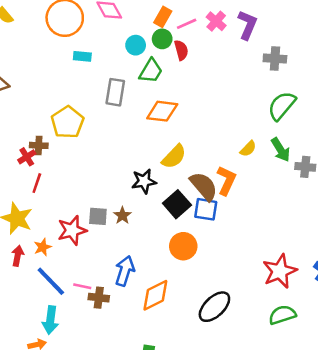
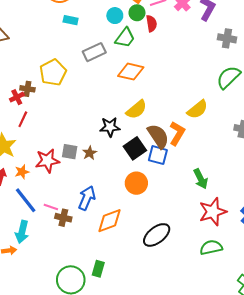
gray rectangle: (115, 92) -> (94, 52), turned 50
yellow semicircle: (248, 149) -> (197, 109), size x1.5
green arrow: (281, 150) -> (201, 179), moved

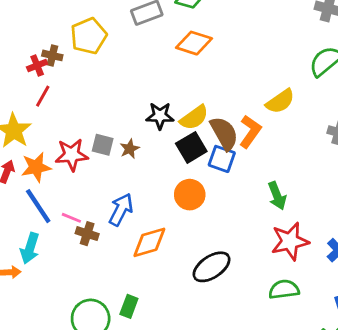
yellow semicircle: (136, 110) -> (194, 118), moved
orange star: (22, 172) -> (36, 167), size x1.5

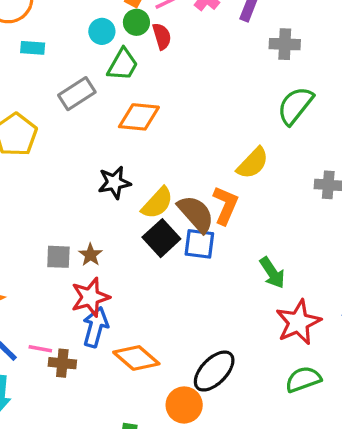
black star: (160, 116) -> (114, 183), moved
red star: (72, 155) -> (90, 297), moved
orange circle: (190, 195) -> (184, 405), moved
orange diamond: (149, 242) -> (136, 358), turned 69

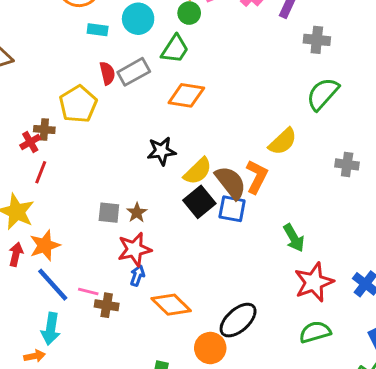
cyan circle: (102, 31) -> (138, 19), moved, size x1.4
red semicircle: (162, 36) -> (107, 73), moved
blue arrow: (95, 327) -> (137, 276), size x0.6

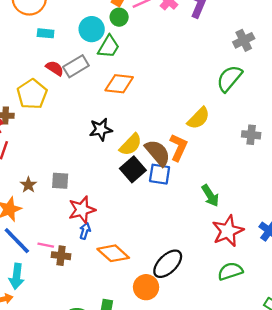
cyan circle: (138, 19) -> (92, 29), moved
gray cross: (317, 40) -> (244, 40), moved, turned -30
red semicircle: (107, 73) -> (55, 68), turned -42
brown star: (137, 213) -> (28, 185), moved

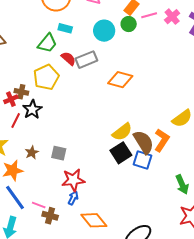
green trapezoid: (109, 47) -> (47, 43), moved
black star: (101, 129) -> (32, 109), moved, turned -30

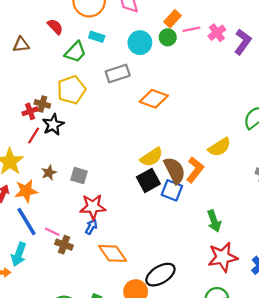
red semicircle: (68, 59) -> (55, 27), moved

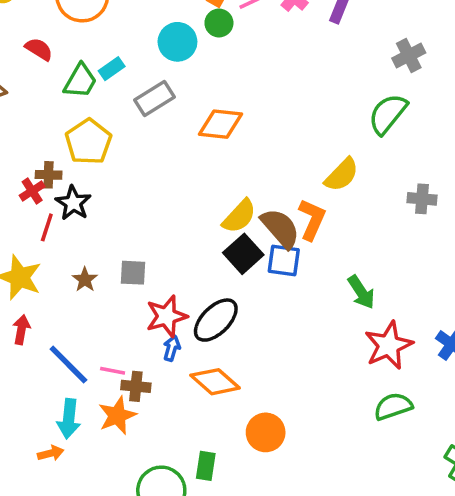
cyan rectangle: (97, 37) -> (112, 69), moved, turned -40
orange star: (26, 191) -> (117, 415), moved
black ellipse: (160, 275) -> (216, 320), moved

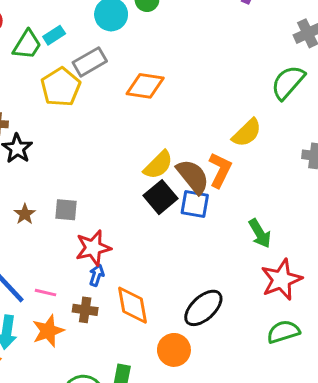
yellow pentagon: (88, 142) -> (61, 87), moved
black ellipse: (216, 320) -> (203, 308), moved
orange diamond: (215, 382) -> (132, 305), turned 36
brown cross: (136, 386) -> (85, 310), moved

